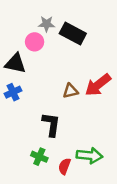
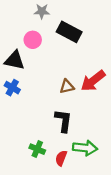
gray star: (46, 24) -> (42, 11), moved
blue cross: (13, 92) -> (12, 88), turned -35
black L-shape: (51, 124) -> (63, 121), moved

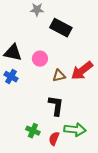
pink circle: (33, 40) -> (40, 59), moved

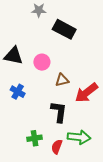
red arrow: (82, 71) -> (86, 93), moved
blue cross: (11, 77) -> (18, 92), moved
green cross: (33, 131) -> (35, 138), turned -32

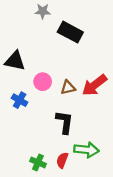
pink circle: (42, 62) -> (43, 82), moved
red arrow: (86, 93) -> (95, 85), moved
green cross: (35, 138) -> (38, 162), moved, turned 32

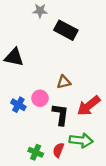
pink circle: (43, 82) -> (40, 98), moved
red arrow: (95, 85) -> (89, 106), moved
blue cross: (20, 100) -> (18, 105), moved

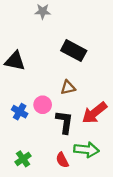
black rectangle: (66, 30) -> (74, 51), moved
red semicircle: (58, 150) -> (62, 160), turned -48
green cross: (36, 152) -> (23, 159), moved, turned 32

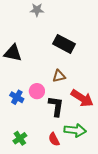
red arrow: (94, 113) -> (82, 98), turned -110

